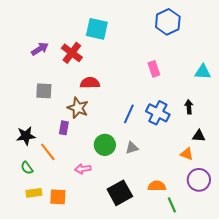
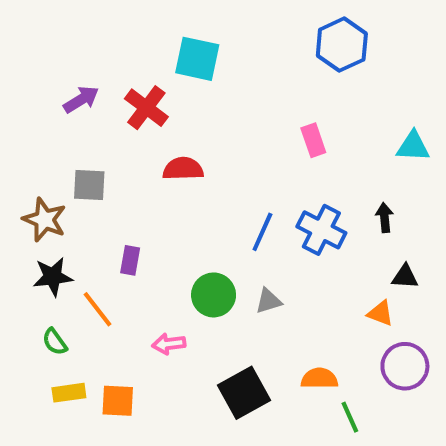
brown star: (78, 108) -> (45, 220), moved

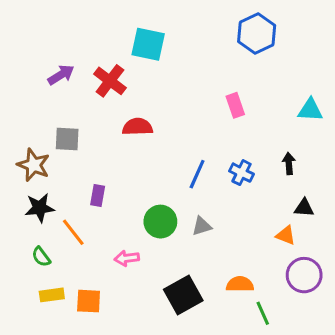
blue cross: (321, 230) -> (241, 173), size x0.7

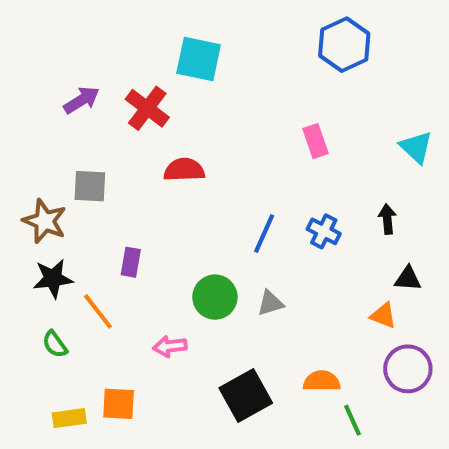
cyan triangle: (310, 110) -> (416, 147), turned 40
yellow rectangle: (52, 295) -> (69, 418), moved

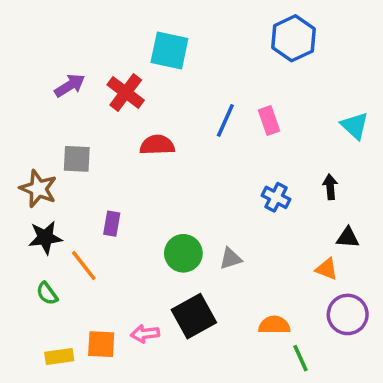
blue line: (264, 233) -> (225, 120), moved
pink arrow: (170, 346) -> (145, 334), moved
black square: (246, 396) -> (194, 316), moved

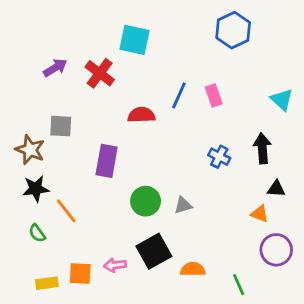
red semicircle: (157, 145) -> (141, 115), moved
black arrow: (330, 187) -> (262, 148), size x1.5
purple rectangle: (112, 224) -> (107, 161), moved, size x1.6
orange semicircle: (274, 325) -> (193, 269), moved

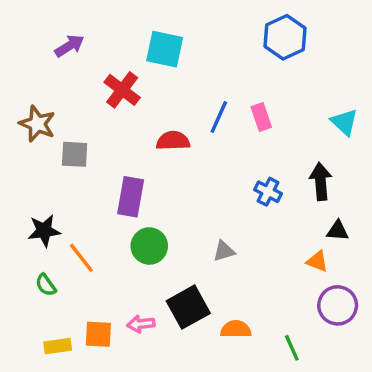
purple arrow: (55, 68) -> (70, 46), moved
brown star: (30, 150) -> (37, 124), moved
green circle: (146, 201) -> (149, 246), moved

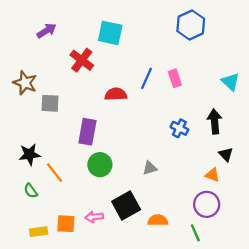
black triangle: (338, 231) -> (226, 154), turned 42
purple circle: (338, 305) -> (207, 204), moved

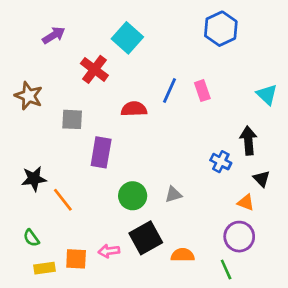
cyan square: (110, 33) -> (127, 38), turned 30
gray square: (50, 103) -> (72, 119), moved
blue cross: (179, 128) -> (221, 162), moved
green circle: (100, 165) -> (133, 196), moved
green semicircle: (31, 191) -> (31, 238), moved

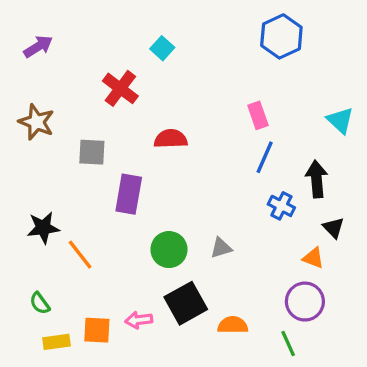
purple arrow: (54, 35) -> (38, 47), moved
cyan square: (127, 38) -> (162, 48), size x0.6
blue line: (169, 91) -> (265, 157), moved

